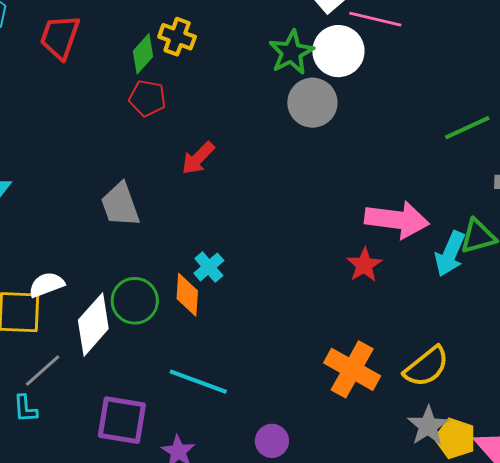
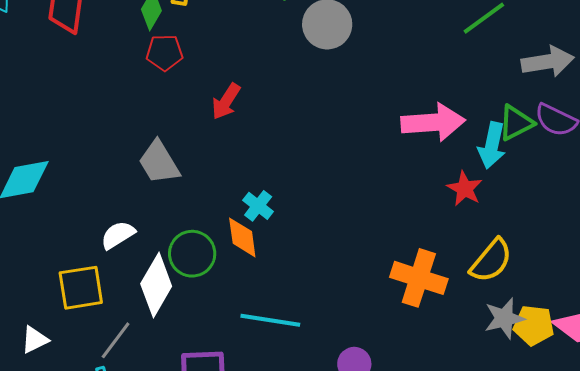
red star: (364, 265) -> (465, 189), moved
white semicircle: (47, 285) -> (118, 235), moved
gray star: (428, 426) -> (504, 318), turned 30

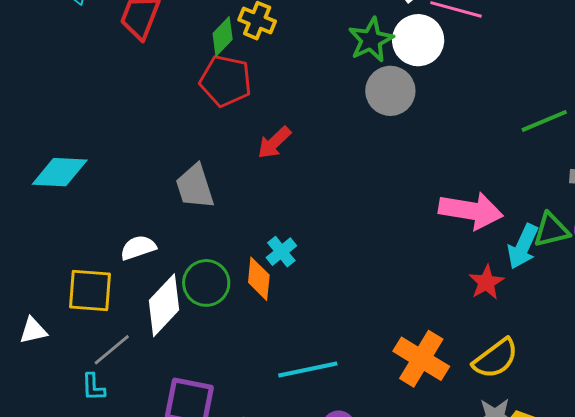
red pentagon: (165, 53) -> (226, 81), size x1.4
cyan line: (270, 320) -> (308, 370), moved, turned -34

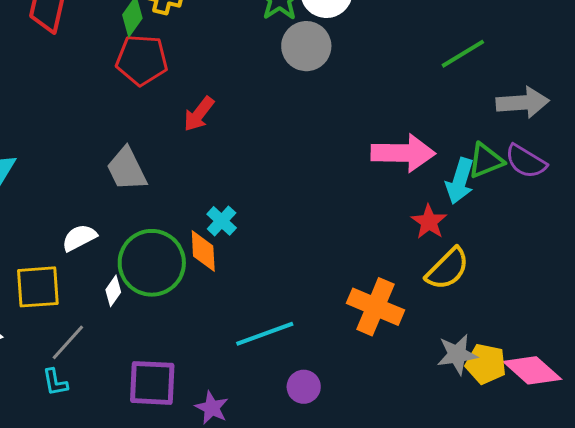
green circle: (206, 283) -> (152, 263), size x1.4
white diamond: (164, 305) -> (113, 291), size x0.5
yellow semicircle: (496, 359) -> (448, 269), moved

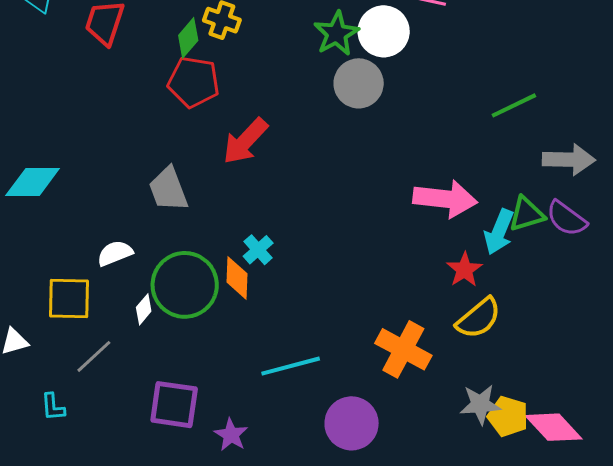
red arrow: (199, 114) -> (245, 141), size x1.4
cyan L-shape: (55, 382) -> (53, 407), moved
purple circle: (304, 387) -> (352, 423), moved, size x1.6

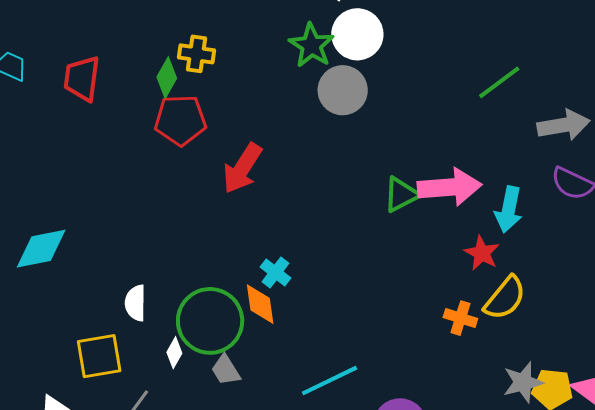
gray trapezoid: (168, 189) -> (226, 370), moved, size x0.7
green triangle: (527, 214) -> (401, 195), moved
white semicircle: (115, 253) -> (135, 303), turned -57
orange cross: (403, 349) -> (460, 318), moved, size x0.6

